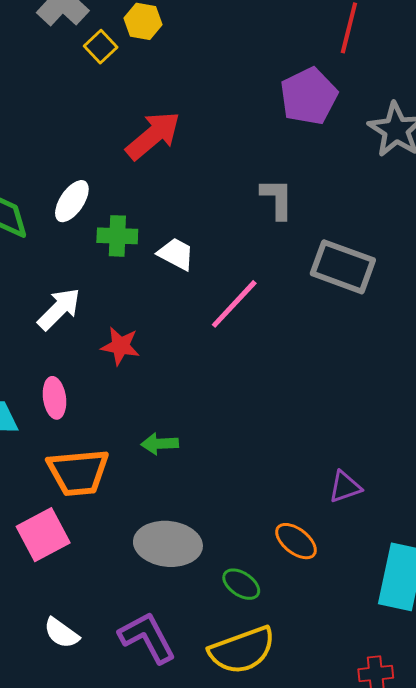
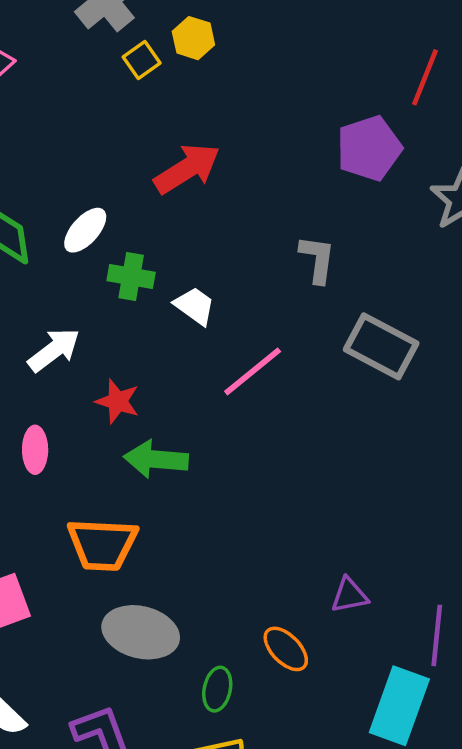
green arrow: (160, 444) -> (156, 459), moved, size x1.5
orange trapezoid: (78, 472) -> (102, 544), moved
green ellipse: (241, 584) -> (217, 689), turned 60

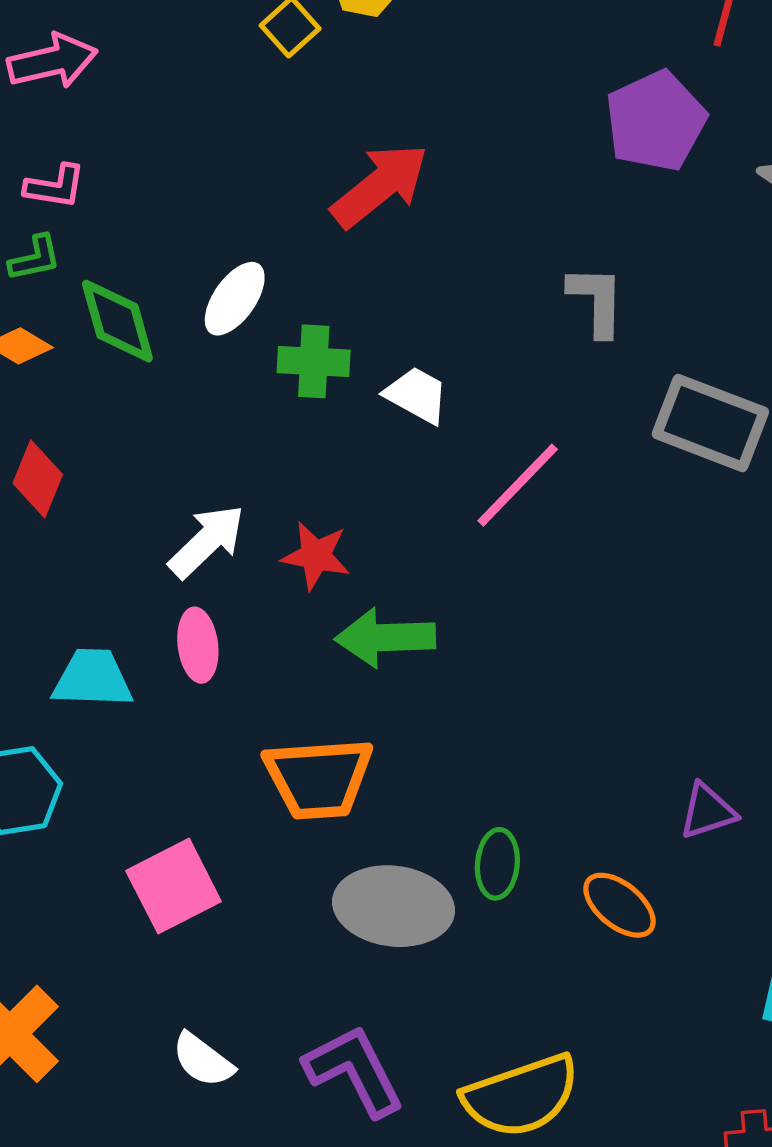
white arrow: (54, 350) -> (207, 541), moved
green ellipse: (217, 689) -> (497, 864), moved

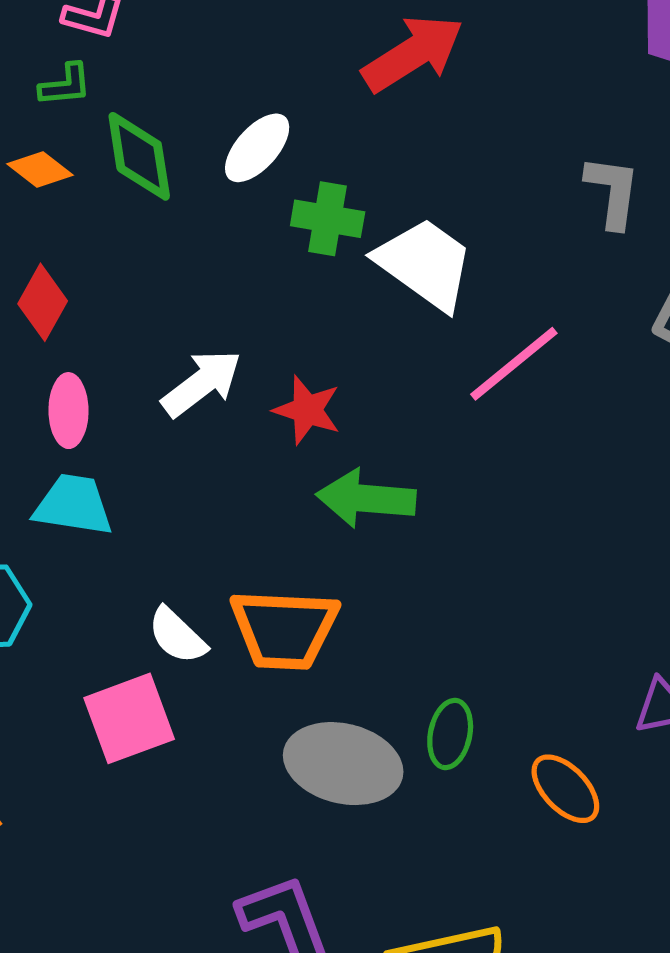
white trapezoid: (417, 395) -> (425, 264), size x1.6
pink ellipse: (198, 645) -> (68, 411), moved
white semicircle: (203, 1060) -> (177, 636), moved

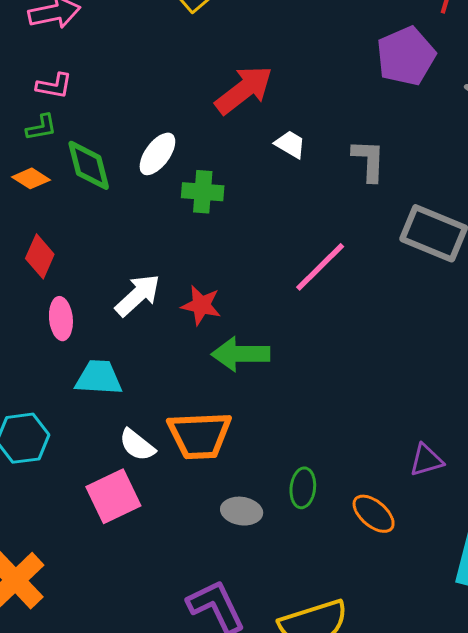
white trapezoid: (425, 264) -> (290, 144), moved, size x0.5
cyan trapezoid: (73, 505) -> (99, 378), moved
gray ellipse: (343, 764) -> (242, 511), size x0.6

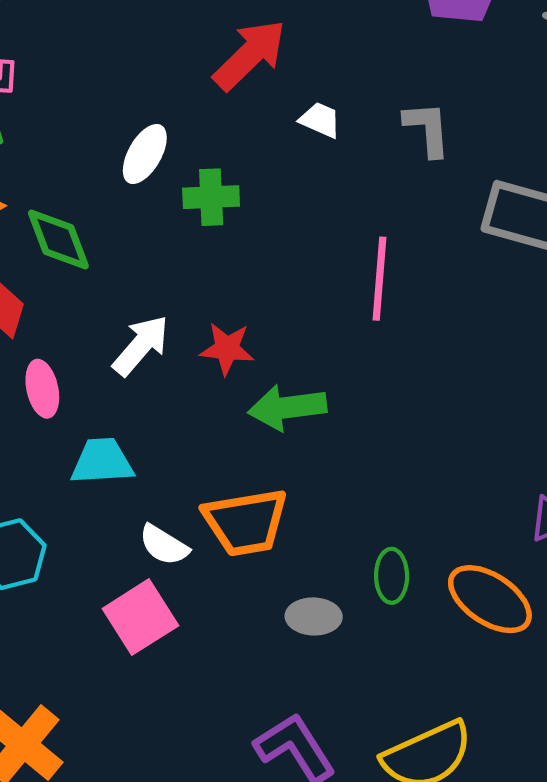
green diamond: (89, 165) -> (58, 239), moved
pink line: (320, 267) -> (379, 279), turned -34
orange ellipse: (374, 514) -> (490, 599), size x1.4

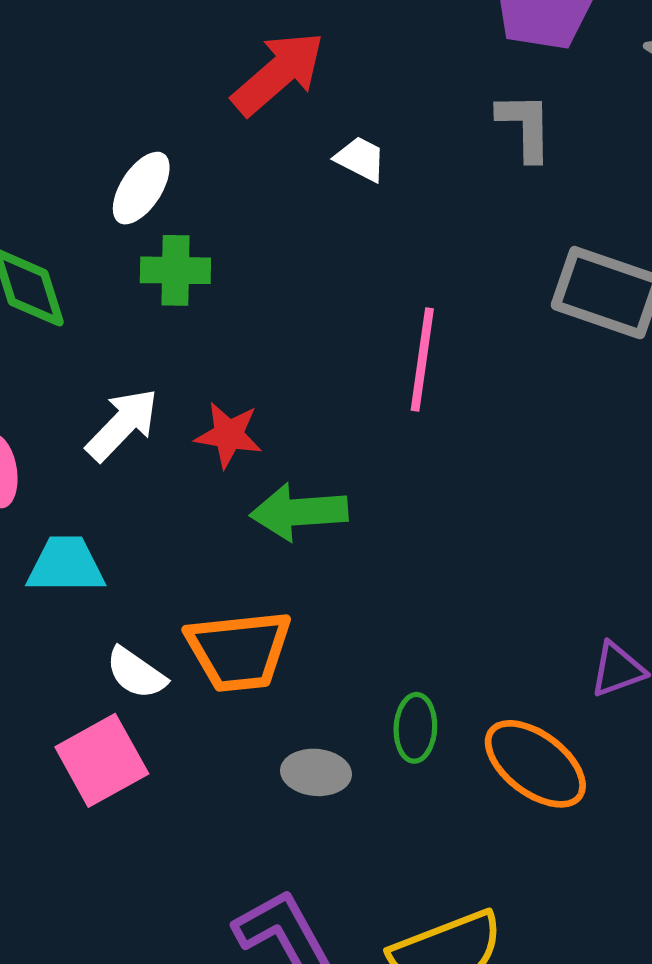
gray L-shape: (427, 129) -> (525, 126), moved
green cross: (211, 197) -> (175, 270), moved

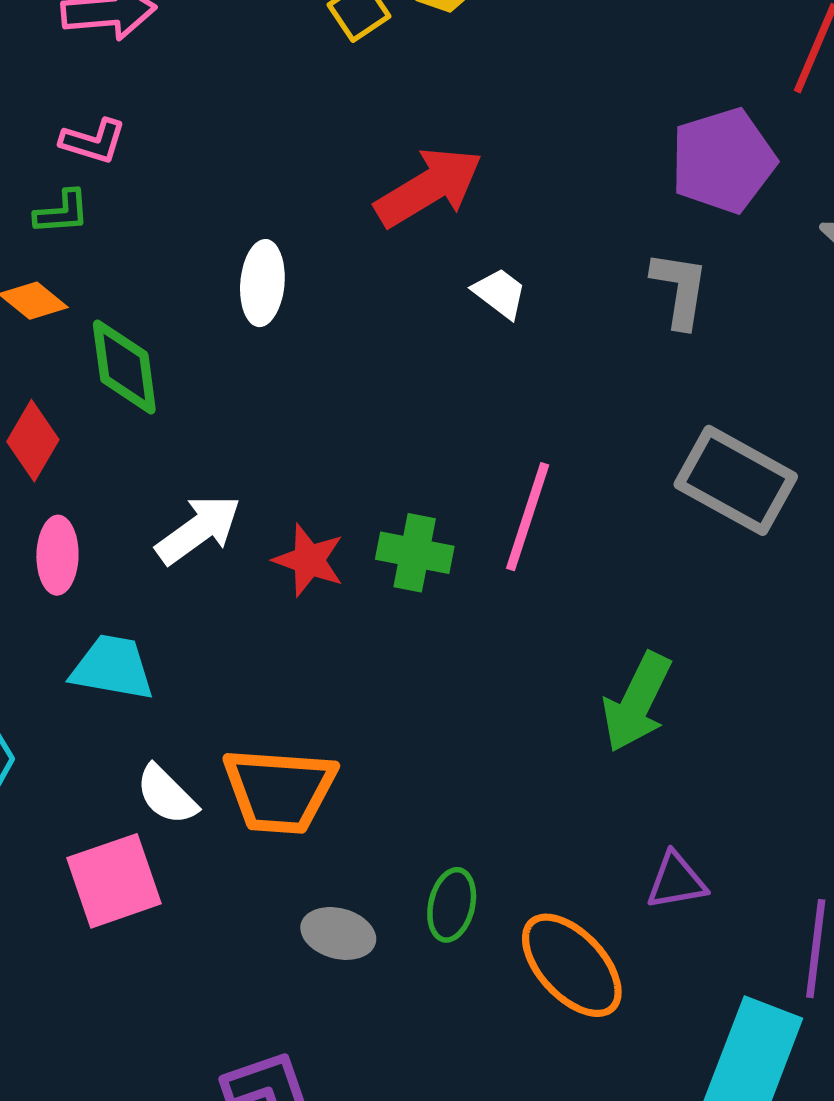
white ellipse: (141, 188) -> (262, 283), turned -38
green cross: (175, 270) -> (415, 553), moved
green arrow: (299, 512) -> (637, 702), moved, turned -70

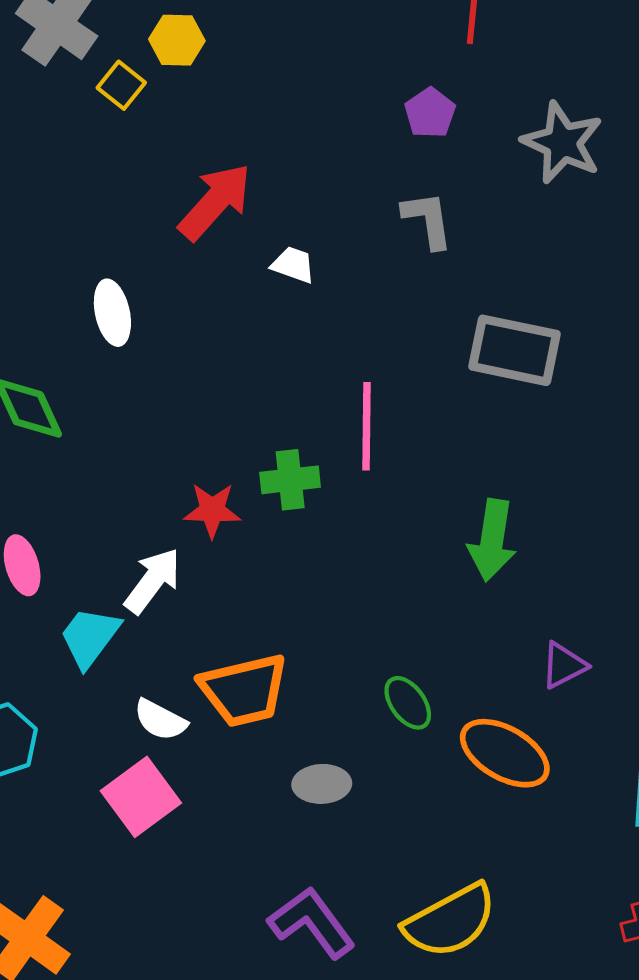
purple pentagon: (723, 161) -> (430, 113), size x0.6
white arrow: (198, 530) -> (153, 581), moved
cyan trapezoid: (112, 668) -> (90, 637), turned -46
green ellipse: (452, 905) -> (408, 703), moved, turned -32

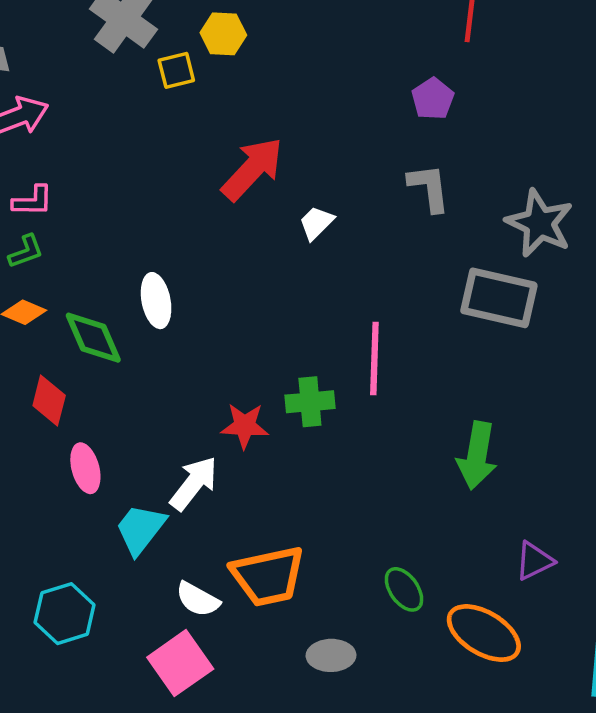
yellow square: (121, 85) -> (176, 70), turned 36
gray star: (562, 143) -> (539, 223), moved
white trapezoid: (293, 265) -> (316, 223), turned -66
white ellipse: (112, 313) -> (156, 301), moved

